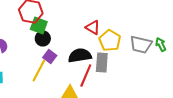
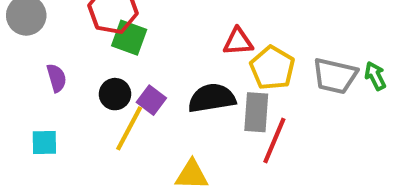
red triangle: (93, 27) -> (238, 42), turned -35
black circle: (43, 38) -> (115, 94), moved
red line: (86, 75) -> (274, 140), moved

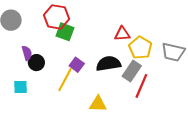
black circle: (115, 94) -> (36, 63), moved
gray rectangle: (256, 112) -> (132, 71), turned 30

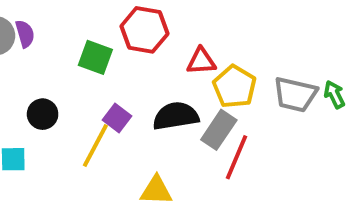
red hexagon: (57, 17) -> (144, 30), moved
purple semicircle: (27, 53) -> (25, 34), moved

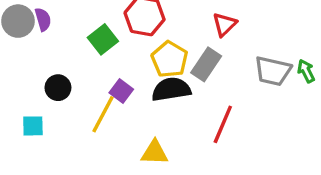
green square: (95, 57) -> (103, 39), turned 32
red triangle: (201, 61) -> (224, 24), moved, turned -40
yellow pentagon: (235, 87) -> (170, 59), moved
gray rectangle: (219, 130) -> (206, 64), moved

